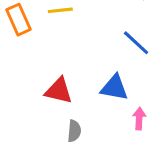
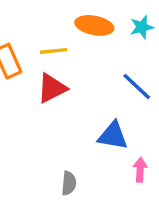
red triangle: (59, 91) -> (52, 88), moved, turned -40

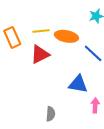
orange ellipse: (94, 25) -> (66, 36), moved

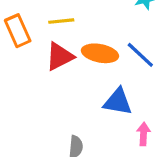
orange ellipse: (66, 36) -> (100, 53), moved

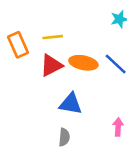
blue triangle: (118, 102) -> (71, 104), moved

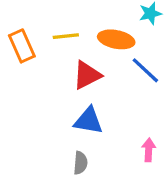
orange ellipse: (83, 63) -> (116, 39), moved
red triangle: (51, 65) -> (87, 75), moved

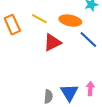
yellow line: (66, 36) -> (39, 19), turned 35
blue triangle: (89, 121) -> (69, 93), moved, turned 48

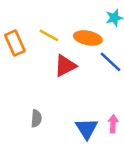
gray semicircle: (48, 97) -> (36, 119), moved

